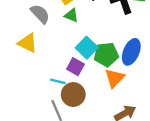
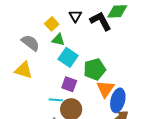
cyan square: (87, 48) -> (68, 57), moved
blue ellipse: (131, 52) -> (118, 100), moved

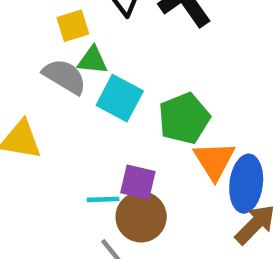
yellow square: (52, 24) -> (73, 26), turned 32
gray semicircle: (30, 43) -> (65, 76), moved
purple square: (69, 84) -> (138, 182), moved

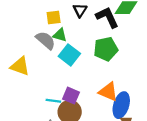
green pentagon: (184, 118) -> (106, 49), moved
orange triangle: (214, 161) -> (108, 92), turned -45

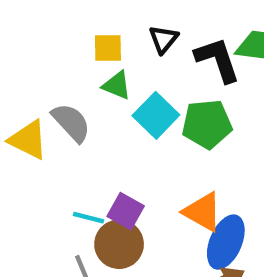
gray semicircle: (46, 40) -> (71, 123), moved
cyan square: (69, 55) -> (156, 115), moved

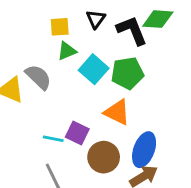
green triangle: (117, 85) -> (67, 51), turned -42
orange triangle: (202, 212) -> (117, 112), moved
brown circle: (119, 244) -> (104, 157), moved

